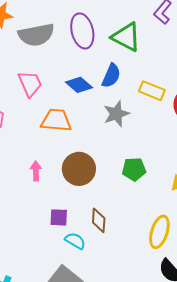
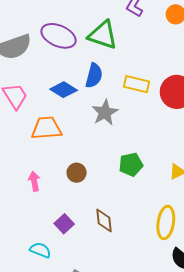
purple ellipse: (82, 31) -> (59, 36), turned -44
brown circle: (79, 169) -> (77, 173), size x0.6
purple square: (59, 217) -> (64, 224), turned -36
cyan semicircle: (75, 241) -> (40, 250), moved

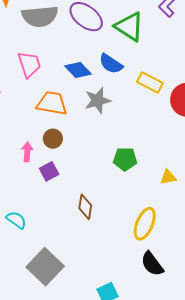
blue semicircle: (94, 76) -> (111, 64), turned 95
gray star: (105, 112) -> (98, 100), moved
brown circle: (77, 173) -> (53, 139), moved
purple square: (64, 224) -> (49, 171), moved

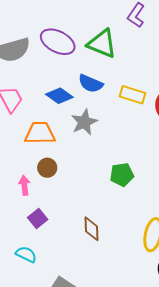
purple square: (49, 171) -> (38, 218), moved

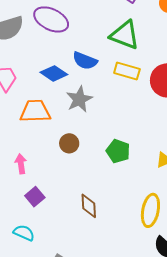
green triangle: (102, 44) -> (125, 35), moved
brown circle: (47, 168) -> (69, 143), moved
green pentagon: (122, 175) -> (118, 151), turned 30

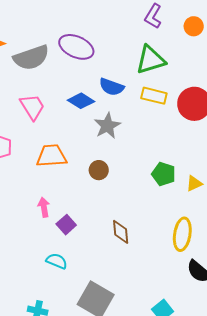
green triangle: (125, 35) -> (150, 60), turned -36
orange trapezoid: (35, 111) -> (52, 156), moved
green pentagon: (118, 151) -> (164, 174), moved
pink arrow: (21, 164) -> (44, 207), moved

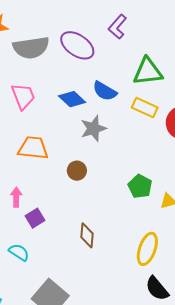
purple L-shape: (153, 16) -> (117, 27), moved

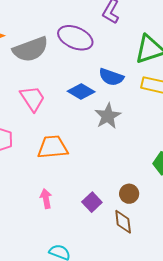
brown circle: (77, 171) -> (129, 194), moved
purple square: (35, 218) -> (92, 202), moved

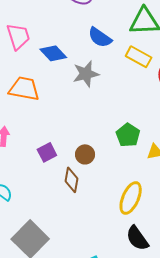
blue diamond: (81, 92) -> (53, 53), moved

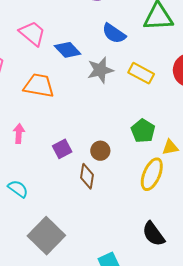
pink trapezoid: (18, 36) -> (32, 33), turned -32
yellow rectangle: (139, 57) -> (141, 73), moved
yellow ellipse: (131, 198) -> (152, 174), moved

